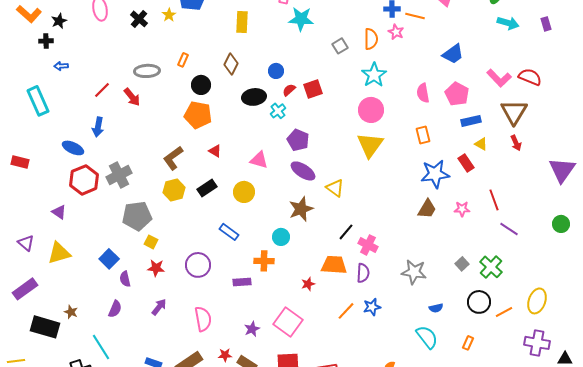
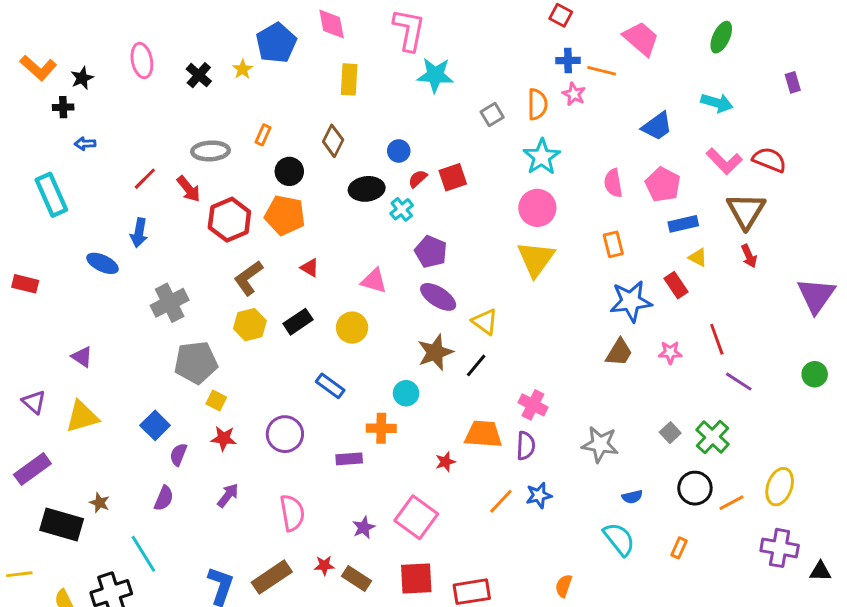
cyan arrow: (508, 23) -> (717, 103), moved
red hexagon: (84, 180) -> (229, 220), moved
black line: (346, 232) -> (476, 365), moved
purple semicircle: (125, 279) -> (178, 455), turned 35

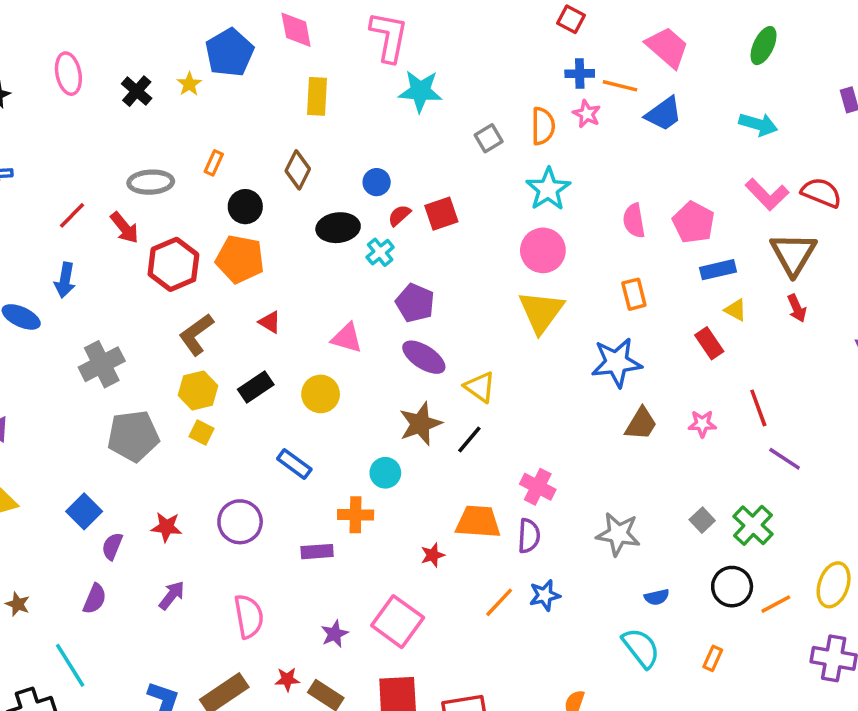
blue trapezoid: (657, 126) -> (664, 114), moved
blue star: (631, 301) -> (616, 362), moved
yellow square: (216, 401) -> (201, 432), moved

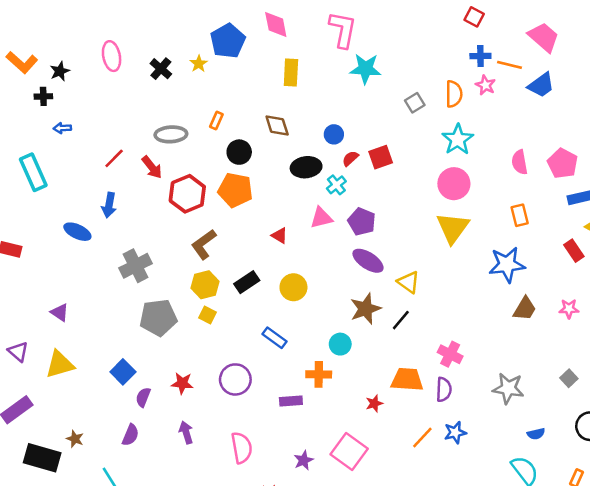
brown diamond: (298, 170) -> (277, 126), turned -44
red triangle: (270, 322) -> (280, 235), moved
pink triangle: (347, 338) -> (321, 218), moved, turned -30
purple arrow: (172, 595) -> (186, 433), turned -55

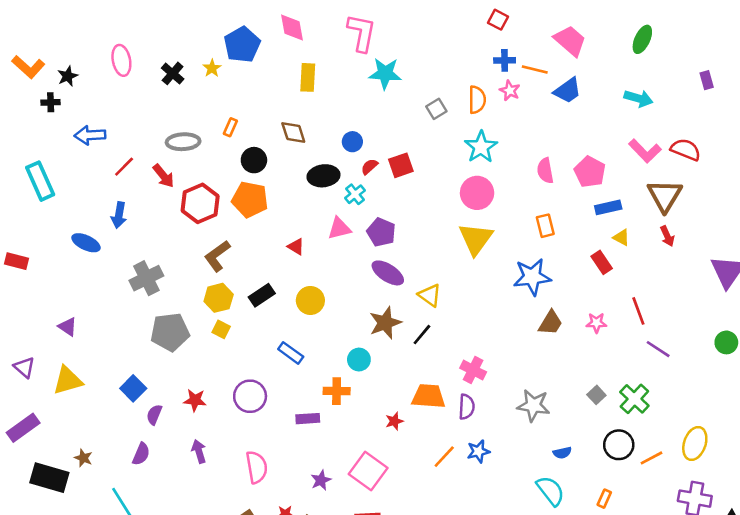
blue arrow: (62, 128) -> (90, 135), moved, size x1.6

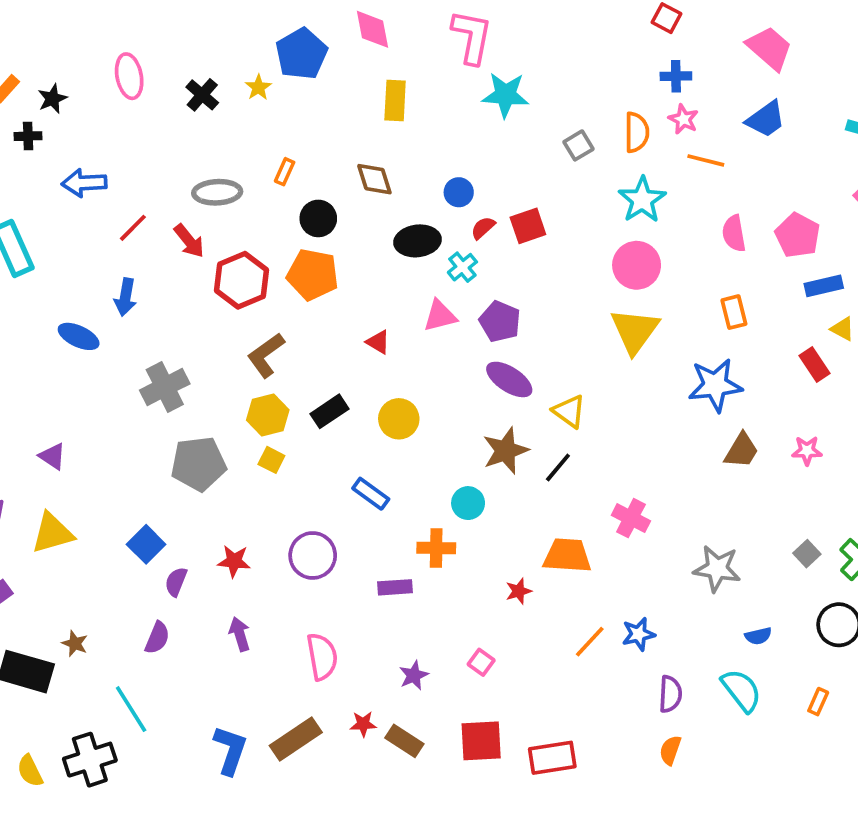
orange line: (535, 70) -> (706, 160), moved
purple semicircle: (467, 407) -> (670, 694), moved
pink square: (368, 471) -> (481, 662), size x0.5

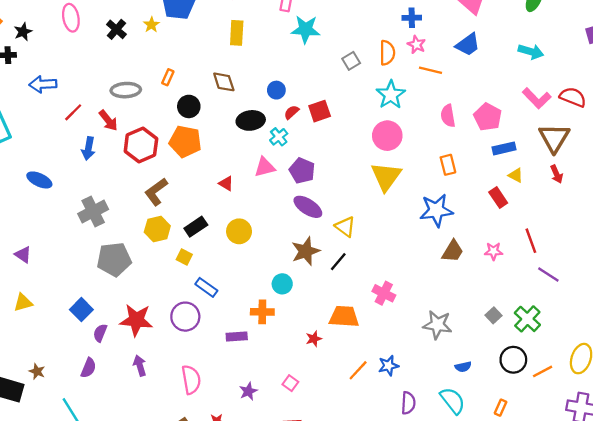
blue arrow: (125, 297) -> (88, 148), moved
yellow square: (271, 460) -> (184, 257), moved
blue rectangle: (371, 494) -> (206, 287), moved
yellow triangle: (52, 533) -> (23, 303), size x0.7
red star: (234, 561) -> (136, 320), size x1.6

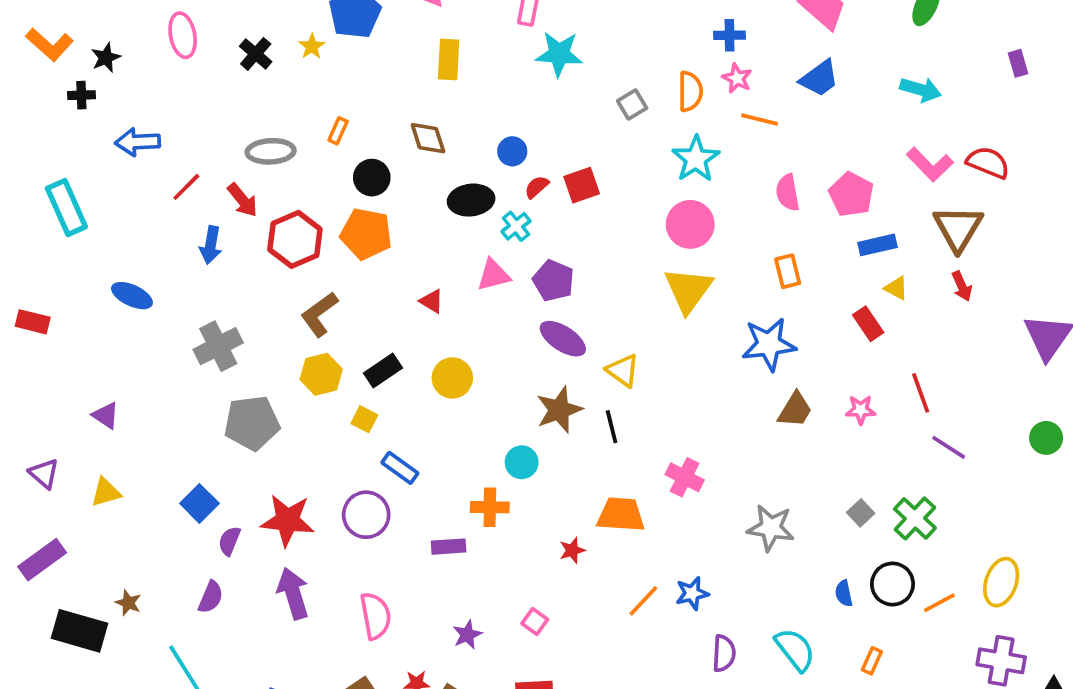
black line: (338, 262) -> (612, 427), turned -54
purple arrow: (140, 366) -> (293, 593), size x1.5
blue semicircle: (463, 367) -> (844, 593), moved, turned 91

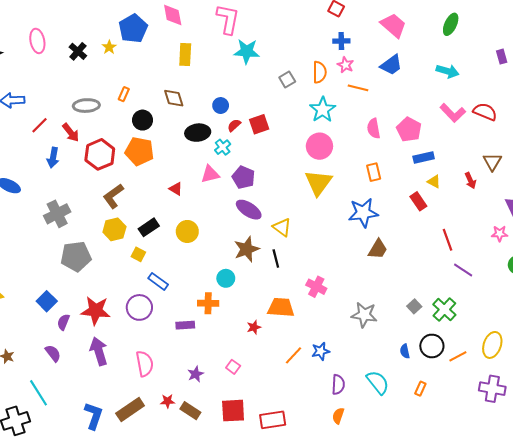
brown triangle: (958, 228) -> (492, 162), moved, size x0.7
pink star: (861, 410) -> (500, 234), moved
purple semicircle: (211, 597) -> (53, 353), turned -60

